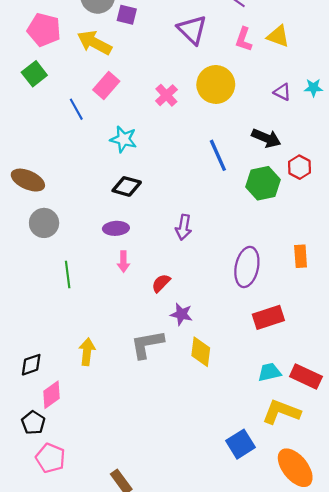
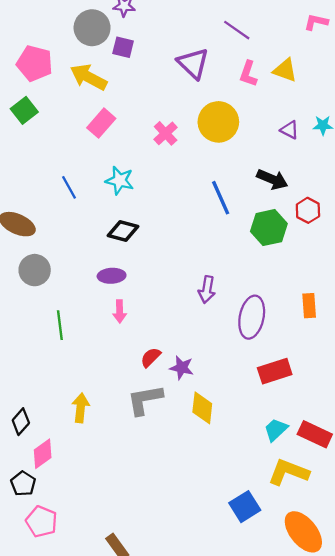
blue line: (76, 109) -> (69, 187), moved
purple arrow: (184, 227) -> (207, 290), moved
red semicircle: (161, 283) -> (151, 357), moved
black diamond: (31, 365) -> (21, 422), turned -30
cyan trapezoid: (269, 372) -> (276, 430), turned -30

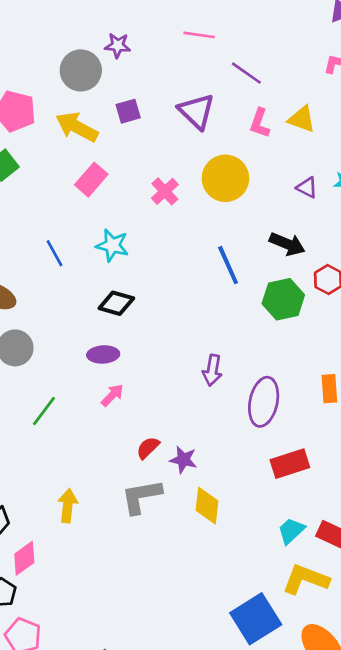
purple square: (123, 47) -> (128, 111), moved, turned -30
pink arrow: (120, 311) -> (112, 395), turned -135
green line: (60, 325) -> (44, 411), turned 44
blue square: (245, 507) -> (256, 619), size x1.4

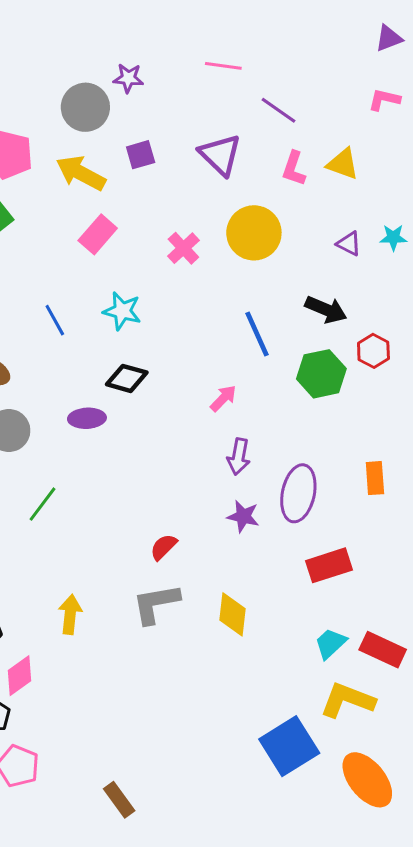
purple ellipse: (103, 354) -> (87, 418), moved
pink arrow: (112, 395) -> (223, 398), moved
purple star: (183, 460) -> (243, 516), moved

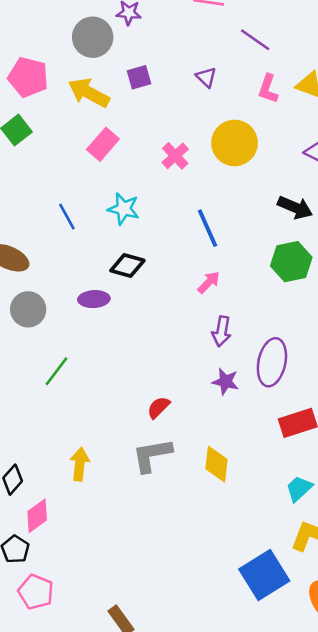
purple triangle: (220, 155) -> (206, 77), size x0.6
blue line: (257, 334) -> (207, 228), moved

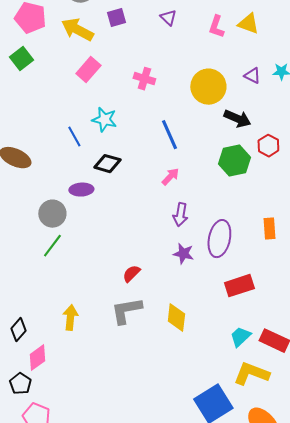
yellow circle: (235, 143) -> (208, 87), moved
pink cross: (175, 156) -> (144, 79), turned -30
blue line: (67, 216) -> (74, 137), moved
gray circle: (28, 309) -> (52, 214), moved

